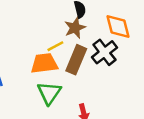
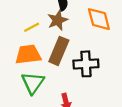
yellow line: (55, 46) -> (32, 27), moved
black cross: (104, 52) -> (86, 64), moved, turned 35

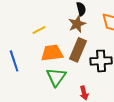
yellow line: (32, 27) -> (39, 30), moved

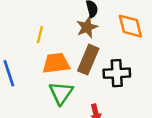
yellow line: (39, 30) -> (40, 35), turned -48

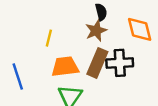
black cross: (117, 73) -> (120, 63), moved

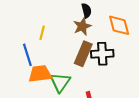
orange trapezoid: (65, 67) -> (40, 74), moved
blue line: (18, 77) -> (27, 55), moved

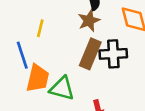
orange trapezoid: (40, 74) -> (38, 78), turned 110
green triangle: (60, 82) -> (62, 88), turned -50

